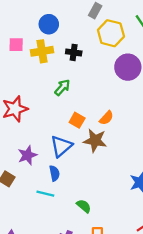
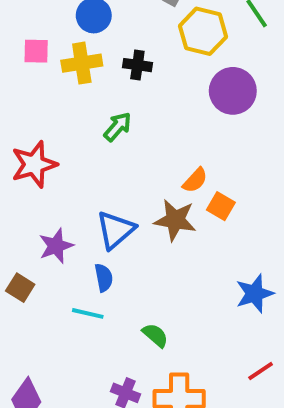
orange square: (77, 120) -> (221, 206), moved

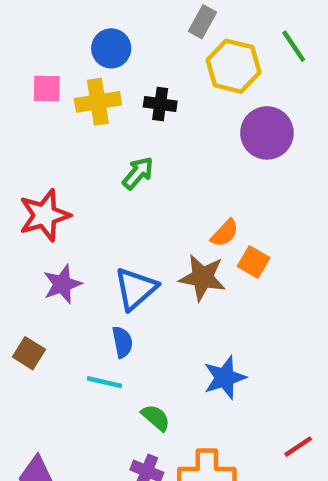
purple star: (56, 246) -> (62, 284), moved
blue star: (255, 294) -> (225, 378), moved
green semicircle: (155, 335) -> (156, 418), moved

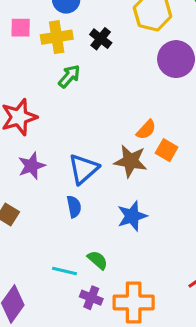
black cross: (160, 104) -> (101, 39), turned 30
green arrow: (138, 173) -> (69, 76), moved
blue star: (225, 378) -> (132, 216), moved
cyan line: (105, 382) -> (65, 271), moved

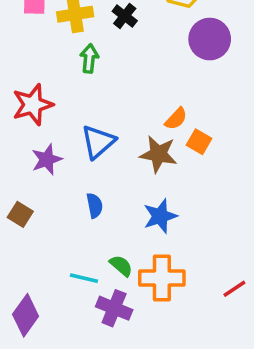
green arrow: (69, 76) -> (89, 59), turned -35
blue triangle: (83, 169) -> (98, 142), moved
purple cross: (91, 298) -> (114, 308), size x1.4
orange cross: (134, 302) -> (162, 278), moved

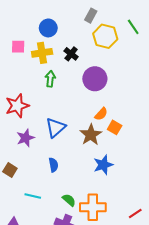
purple circle: (210, 39) -> (95, 79), moved
brown star: (158, 154) -> (91, 135), turned 30
blue star: (160, 216) -> (103, 165), moved
cyan line: (84, 278) -> (33, 196), moved

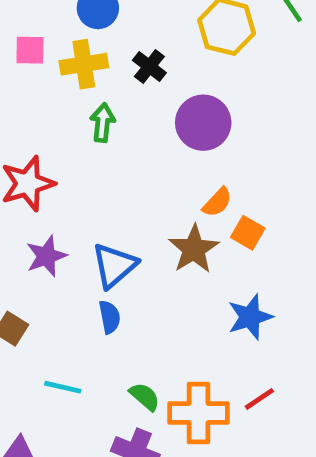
blue triangle: (56, 127) -> (114, 265), moved
blue star: (103, 165) -> (250, 317), moved
red line: (135, 214) -> (259, 399), moved

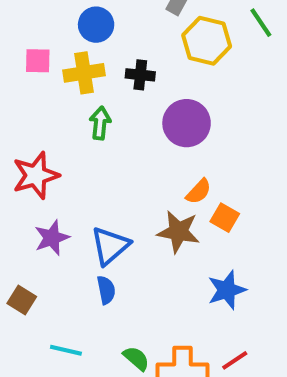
black cross: (149, 67) -> (140, 75), turned -32
brown star: (194, 249) -> (178, 232), turned -30

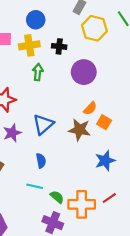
blue triangle: (110, 246) -> (43, 124), moved
cyan line: (66, 350) -> (35, 186), moved

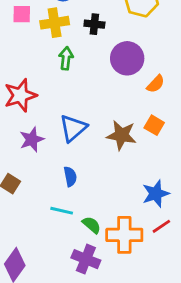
orange semicircle: (90, 108) -> (156, 84), moved
blue star: (105, 161) -> (156, 194), moved

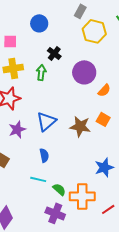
yellow cross: (55, 23) -> (13, 68), moved
black cross: (94, 24) -> (54, 53), moved, turned 32
red line: (161, 226) -> (108, 209), moved

